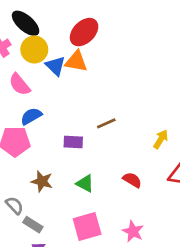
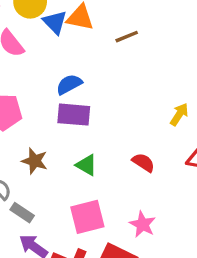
blue semicircle: (31, 116) -> (69, 84), moved
brown line: (106, 123) -> (127, 37), moved
purple rectangle: (73, 142) -> (74, 115), size x1.4

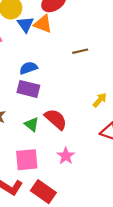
brown line: (127, 37) -> (80, 51), moved
red semicircle: (143, 162) -> (56, 119), moved, size x1.5
pink star: (143, 224) -> (66, 156), moved

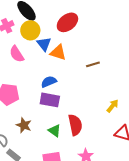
orange triangle: (43, 24) -> (58, 53), moved
red semicircle: (56, 119) -> (75, 125), turned 40

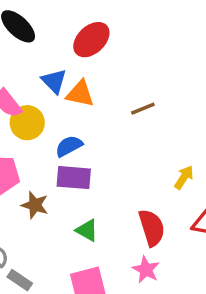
yellow circle: (30, 30) -> (27, 123), moved
brown star: (24, 125) -> (35, 205), moved
red semicircle: (75, 125) -> (152, 228), moved

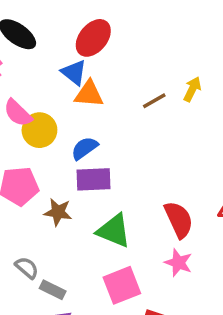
blue triangle: (54, 81) -> (74, 72), moved
yellow arrow: (184, 177) -> (192, 89), moved
green triangle: (87, 230) -> (114, 231), size x1.5

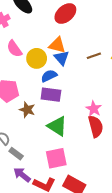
blue triangle: (74, 72) -> (62, 58), moved
yellow circle: (39, 130) -> (37, 58), moved
pink star: (178, 263) -> (94, 109), moved

